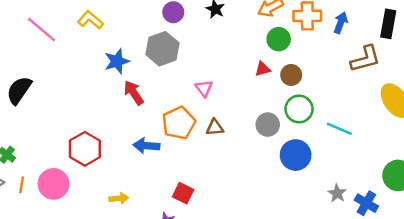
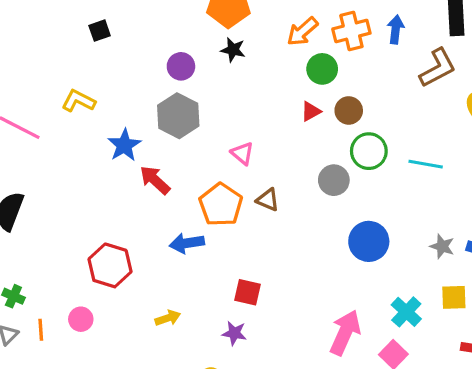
brown triangle: (215, 128) -> (268, 200), turned 42
blue circle: (296, 155) -> (369, 241), moved
pink circle: (53, 184) -> (81, 319), size x0.6

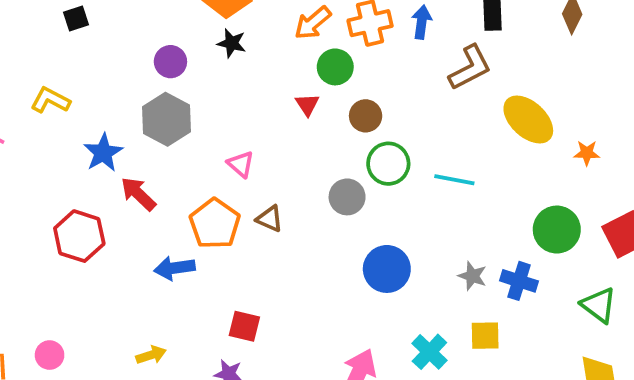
red triangle: (311, 111) -> (307, 105), moved, turned -35
red hexagon: (110, 265) -> (79, 236), moved

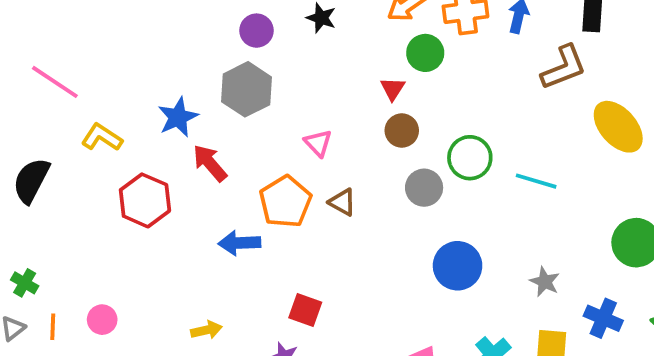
yellow L-shape: (50, 100) -> (102, 137), moved
brown circle: (366, 116) -> (402, 131), moved
blue cross: (519, 281) -> (603, 318), moved

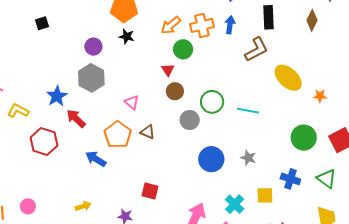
blue arrow: (239, 243) -> (96, 159), turned 40
gray star: (545, 282) -> (248, 158), moved
red square: (305, 310) -> (150, 191), moved

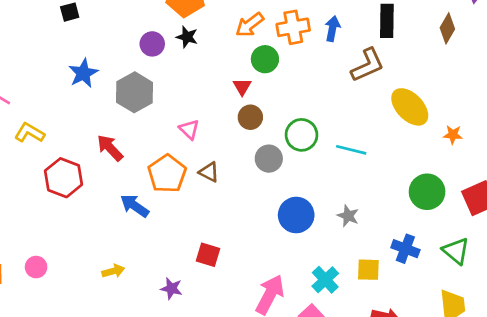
purple circle: (93, 47) -> (152, 44), moved
blue star: (57, 96) -> (83, 73), moved

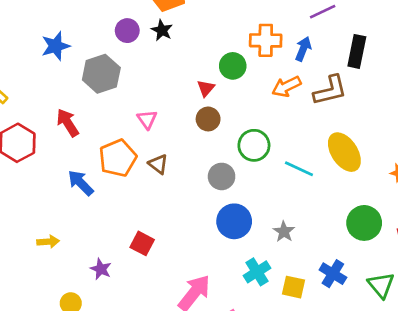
orange arrow: (250, 25) -> (286, 87), moved
yellow ellipse: (410, 107) -> (344, 152), moved
gray circle: (269, 159) -> (222, 176), moved
cyan cross: (325, 280) -> (257, 272), moved

